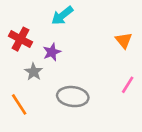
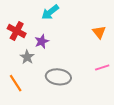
pink line: (128, 85) -> (102, 67), turned 40

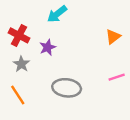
orange triangle: (99, 32) -> (113, 37), turned 32
gray star: (27, 57) -> (21, 64), moved

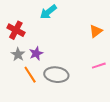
purple star: (48, 47) -> (36, 53), moved
orange line: (18, 95) -> (30, 75), moved

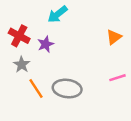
purple star: (36, 53) -> (46, 44), moved

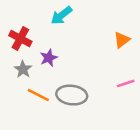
purple star: (46, 44) -> (49, 58), moved
orange line: (36, 89) -> (38, 95), turned -30

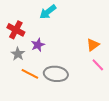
orange triangle: (122, 40) -> (93, 45), moved
pink line: (126, 83) -> (98, 65), turned 64

